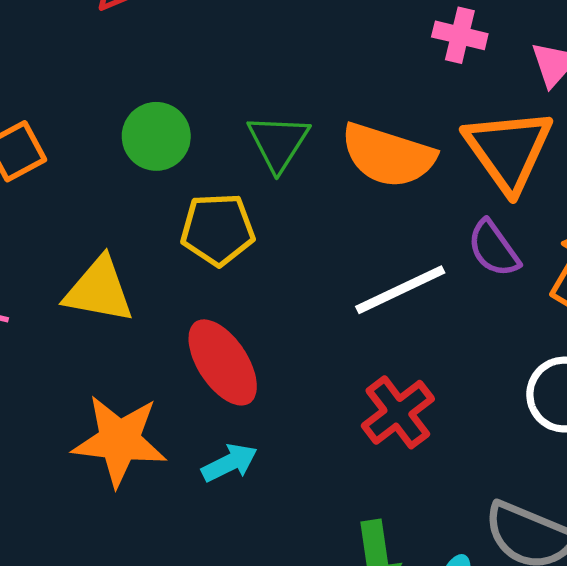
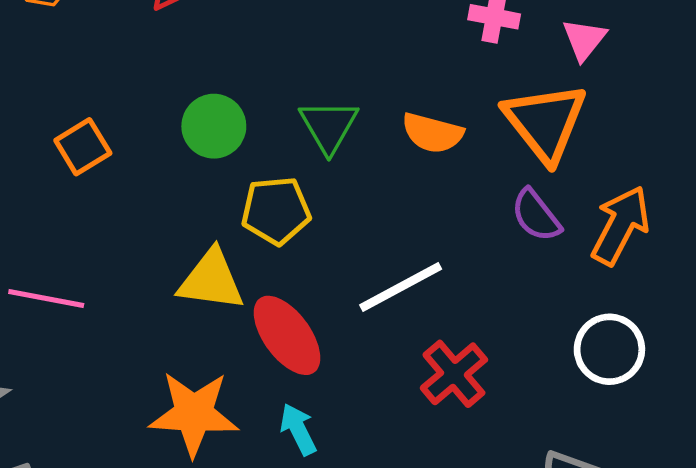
orange semicircle: (388, 155) -> (433, 133), size x0.7
yellow triangle: (99, 290) -> (211, 280), moved
white line: (400, 290) -> (401, 287), moved
cyan arrow: (230, 463) -> (298, 429), turned -87

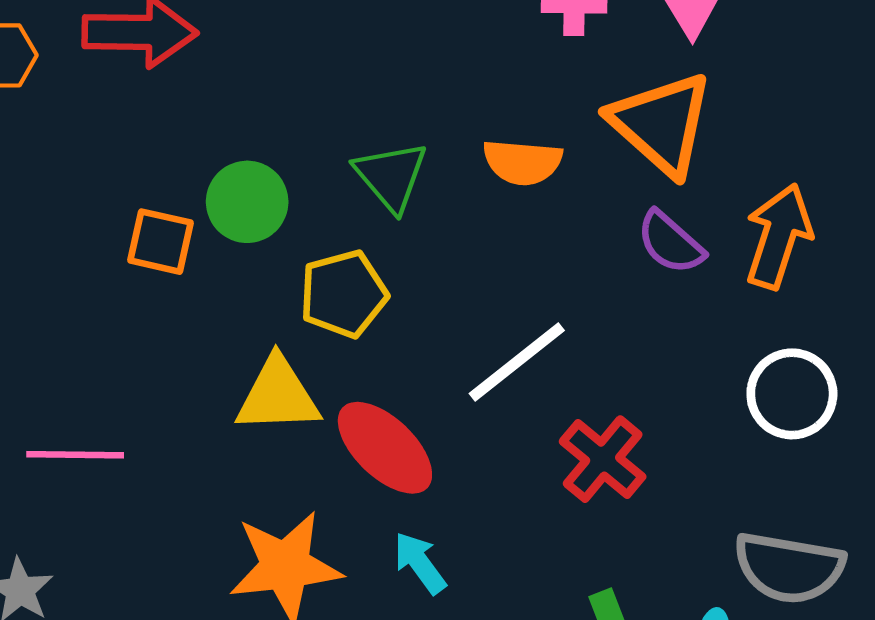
orange square: (83, 147) -> (160, 242), moved, turned -36

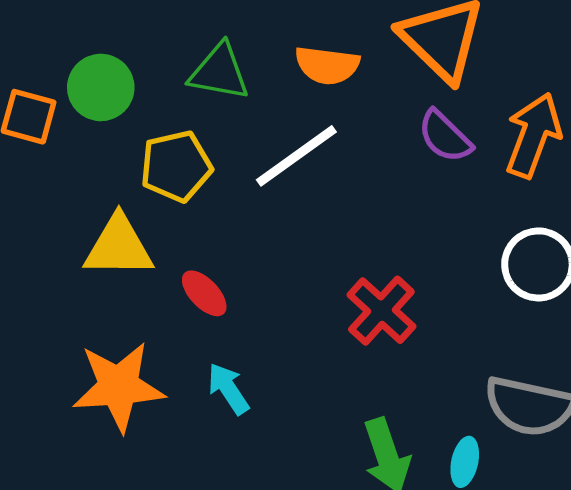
green triangle: (391, 176) -> (219, 72), turned -42
white line: (517, 362) -> (296, 156), moved
red ellipse: (385, 448) -> (204, 293), size x0.6

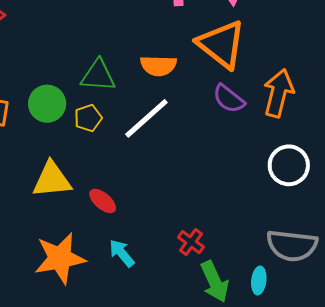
green circle: (101, 87) -> (47, 104), moved
yellow pentagon: (176, 166) -> (88, 118), moved, size x0.7
red cross: (381, 311) -> (191, 242), moved, size x0.7

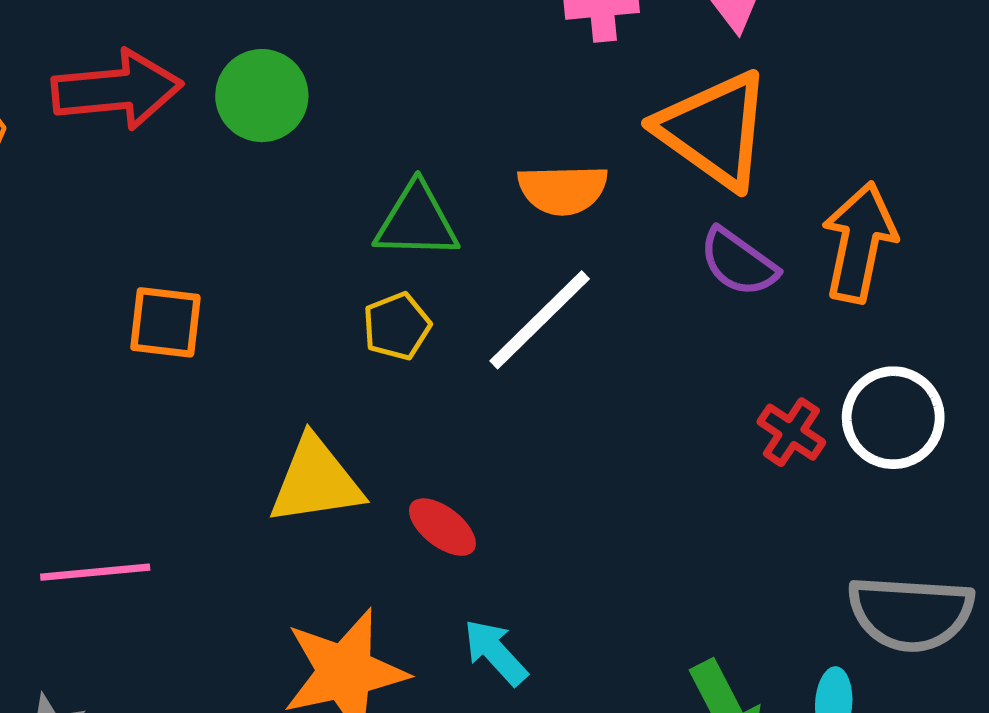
green circle: (47, 104) -> (262, 96), moved
red cross: (191, 242) -> (791, 432), moved

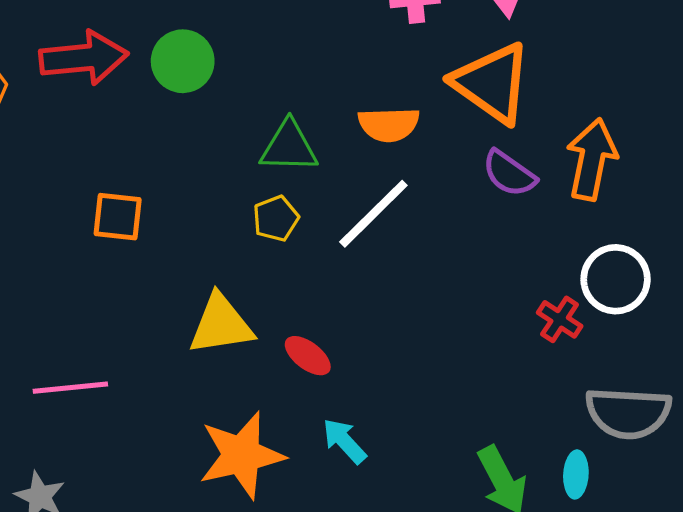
red cross: (791, 432) -> (560, 319), moved

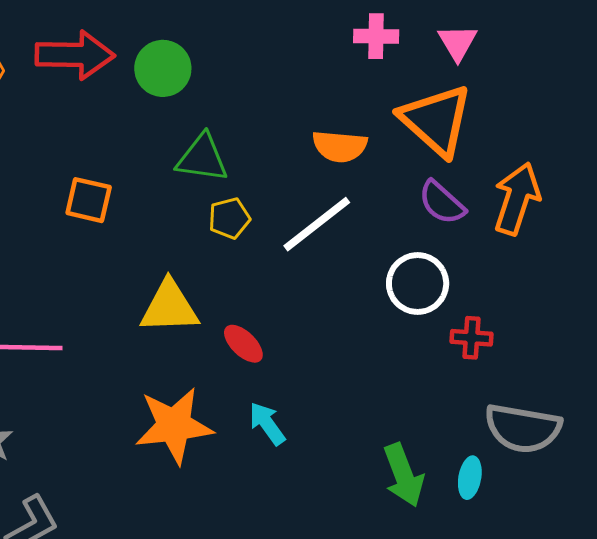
green triangle: (289, 147) -> (202, 158), moved
white circle: (616, 279) -> (418, 283), moved
red cross: (560, 319) -> (471, 338), turned -36

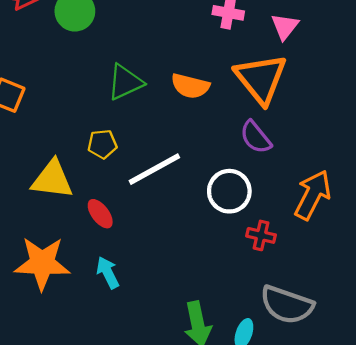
green triangle: (202, 158) -> (125, 82), moved, turned -42
orange arrow: (517, 199) -> (313, 195), moved
yellow pentagon: (229, 218) -> (102, 144), moved
white line: (317, 224) -> (154, 169), moved

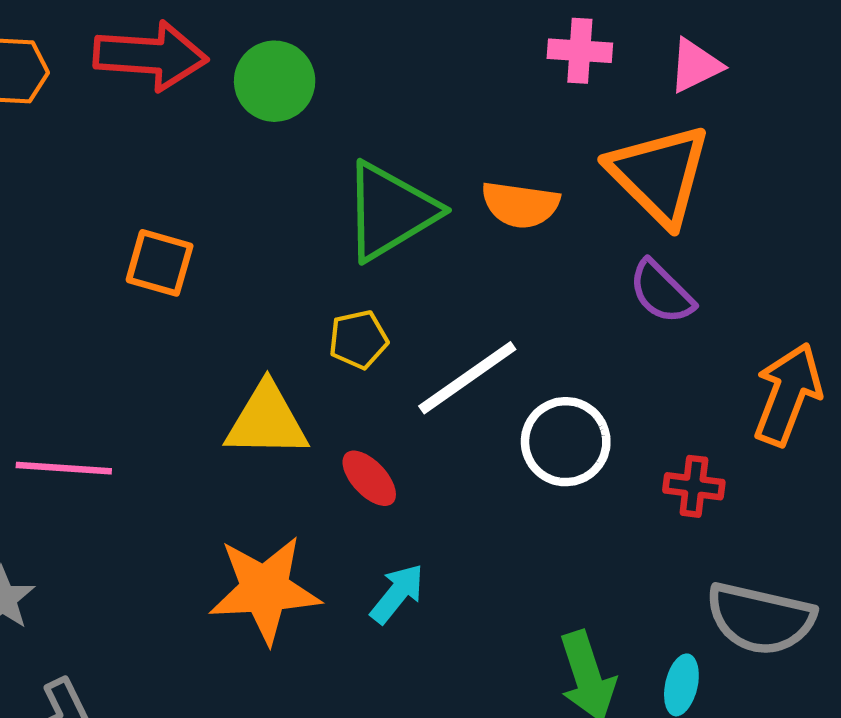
pink triangle: (285, 26) -> (695, 66), turned 32
green triangle: (125, 82) -> (390, 211), size x1.4
white circle: (229, 191) -> (566, 442), moved
cyan arrow: (108, 272) -> (397, 594), turned 72

